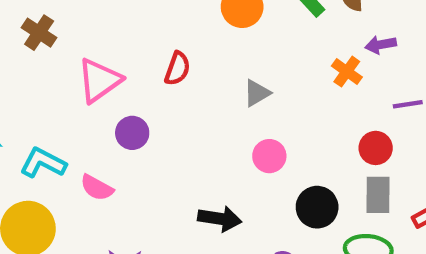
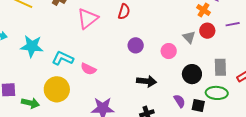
gray triangle: (257, 93) -> (189, 37), moved, turned -40
purple circle: (132, 133) -> (136, 45), moved
red circle: (376, 148) -> (207, 31), moved

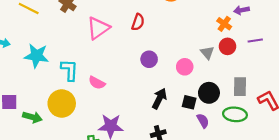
cyan L-shape: (63, 58) -> (69, 70), turned 65
black arrow: (147, 81) -> (159, 99), turned -72
purple semicircle: (179, 101) -> (203, 121), moved
black square: (198, 106) -> (189, 102), moved

